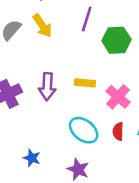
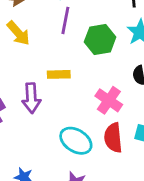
yellow rectangle: (85, 83) -> (59, 74), moved
red semicircle: (118, 131) -> (113, 138), size x1.5

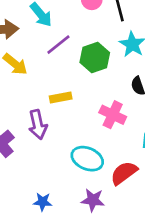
purple line: (65, 20) -> (58, 45), turned 50
red semicircle: (113, 138) -> (124, 173), moved, turned 68

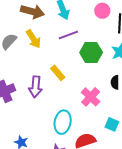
yellow rectangle: (61, 98) -> (58, 73), turned 42
cyan ellipse: (87, 159) -> (63, 122), turned 60

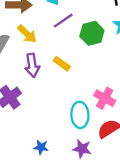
purple arrow: (35, 87) -> (32, 65), moved
pink cross: (91, 97) -> (105, 98), moved

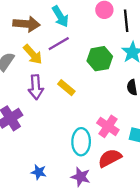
purple line: (63, 21) -> (59, 44), moved

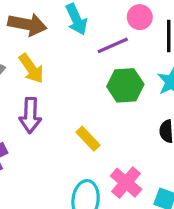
purple line: (59, 44) -> (113, 45), moved
yellow rectangle: (66, 88) -> (88, 139), moved

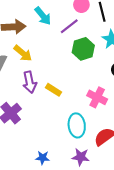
yellow rectangle: (88, 139) -> (53, 90), moved
pink cross: (126, 183) -> (97, 97), moved

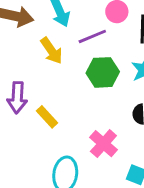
yellow arrow: (23, 53) -> (52, 51), moved

